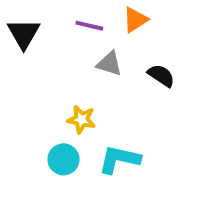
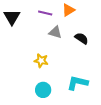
cyan circle: (63, 159) -> (43, 90), moved
cyan L-shape: (119, 159) -> (77, 83), moved

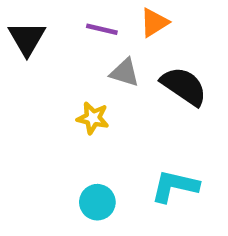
black semicircle: (82, 38) -> (184, 86), size x1.5
yellow star: (41, 61) -> (93, 118), moved

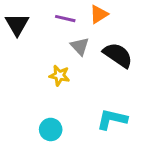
gray triangle: (125, 73) -> (80, 46), turned 30
cyan circle: (97, 202) -> (51, 129), moved

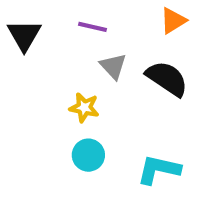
orange triangle: (99, 14) -> (173, 21), moved
cyan circle: (51, 129) -> (88, 155), moved

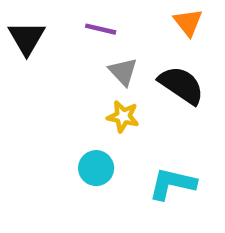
orange triangle: (173, 21) -> (188, 22), turned -36
yellow star: (84, 108) -> (123, 116), moved

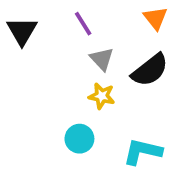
purple line: (101, 29) -> (83, 24), turned 45
black semicircle: (181, 85) -> (150, 70), turned 108

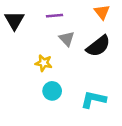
purple line: (83, 24) -> (55, 16), turned -63
yellow star: (102, 96) -> (44, 63), moved

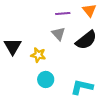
purple line: (55, 16) -> (63, 13), moved
black triangle: (14, 20) -> (13, 46), moved

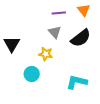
yellow star: (38, 55) -> (46, 54), moved
cyan circle: (46, 79) -> (32, 74), moved

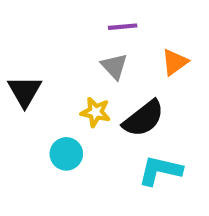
orange triangle: (84, 10) -> (175, 62), moved, turned 32
black semicircle: (81, 38) -> (143, 118), moved

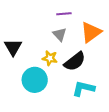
orange triangle: (175, 62) -> (91, 32), size x1.5
cyan circle: (66, 154) -> (35, 80), size x1.5

